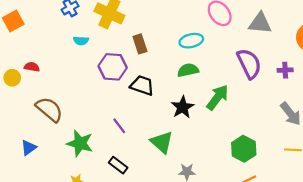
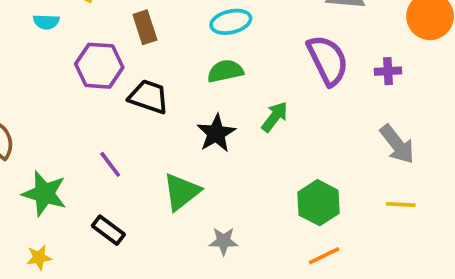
green arrow: (217, 97) -> (275, 117), size x0.7
green triangle: (162, 142) -> (181, 192), turned 40

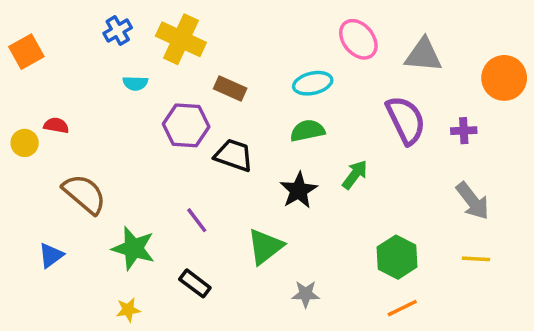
brown rectangle: (145, 27) -> (230, 88), turned -48

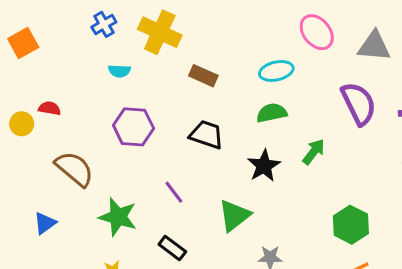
purple hexagon: (186, 125) -> (133, 127), moved

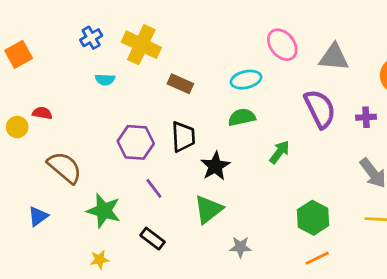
purple hexagon: (133, 127) -> (136, 142), moved
black trapezoid: (206, 135) -> (183, 137), turned 68
black star: (264, 166) -> (215, 166), moved

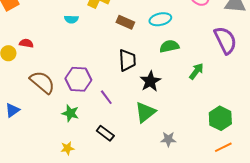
cyan ellipse: (246, 80) -> (160, 19), moved
purple hexagon: (136, 142) -> (78, 79), moved
green star: (104, 211) -> (70, 113), size x0.7
blue triangle: (38, 216) -> (12, 110), moved

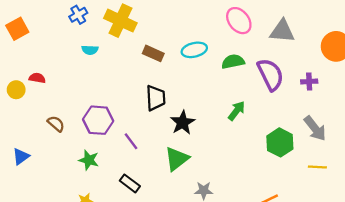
green semicircle: (169, 46) -> (233, 62), moved
brown semicircle: (42, 82) -> (56, 124), size x0.6
green hexagon: (220, 118) -> (280, 142), moved

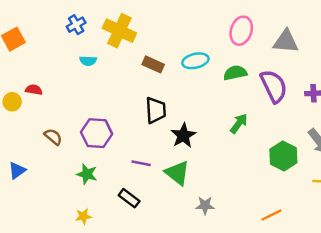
pink ellipse: (239, 21) -> (241, 31), turned 56
purple line: (131, 141) -> (141, 163), moved, turned -42
green triangle: (177, 159) -> (177, 173), turned -44

